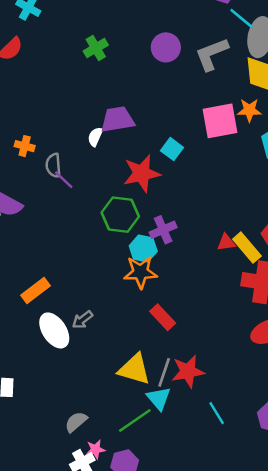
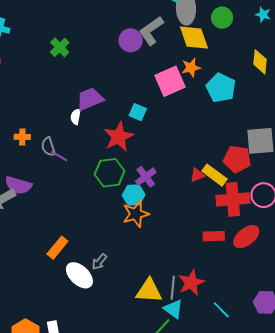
purple circle: (166, 47) -> (131, 40), moved
red rectangle: (163, 317) -> (214, 236), moved, turned -35

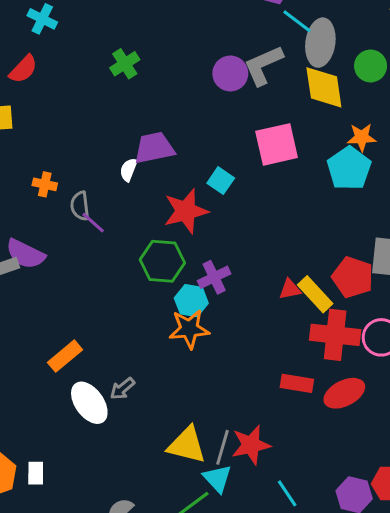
orange star: (191, 68) -> (362, 137), moved

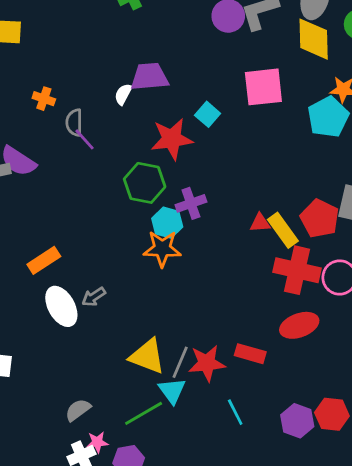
red rectangle: (297, 383) -> (250, 354), moved

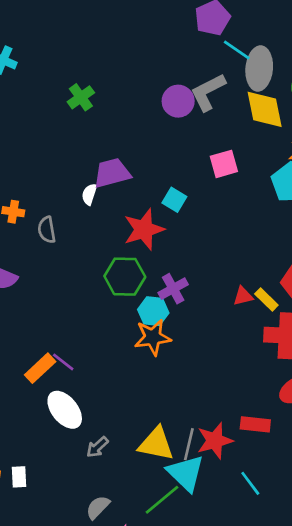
pink square: (263, 87) -> (224, 164), size x0.7
purple line: (85, 139) -> (63, 362), moved
yellow rectangle: (283, 230) -> (266, 299), size x0.7
gray arrow: (94, 297) -> (97, 447), moved
cyan triangle: (172, 391) -> (186, 473), size x1.4

